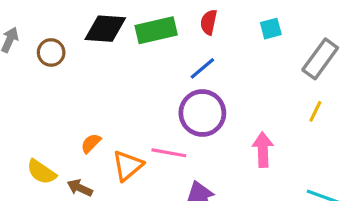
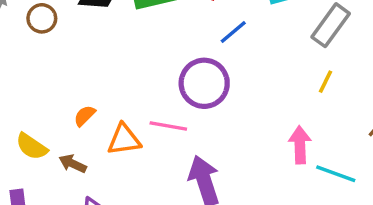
blue line: (202, 68) -> (233, 32), moved
pink arrow: (263, 150) -> (300, 145), moved
orange triangle: (128, 166) -> (124, 140), turned 32

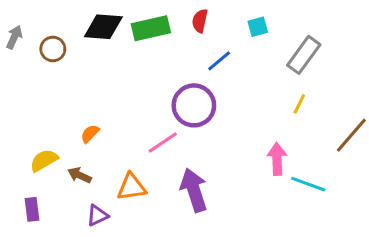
pink line: (168, 126) -> (163, 143), turned -44
orange triangle: (124, 140) -> (132, 187), moved
yellow semicircle: (32, 146) -> (44, 160), turned 116

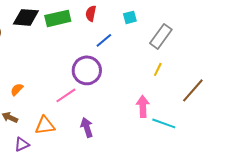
purple arrow: (194, 190) -> (87, 127), size x0.7

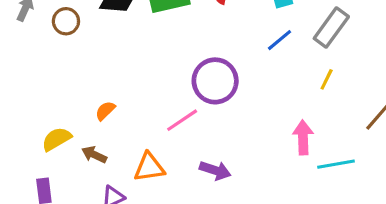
blue line: (104, 40) -> (279, 40), moved
cyan line: (164, 123) -> (336, 164), turned -30
purple arrow: (87, 127) -> (215, 170), turned 126

